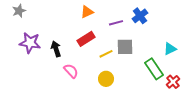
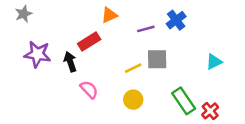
red rectangle: (86, 39) -> (89, 42), moved
green rectangle: (154, 69) -> (184, 101), moved
red cross: (173, 82) -> (210, 111), moved

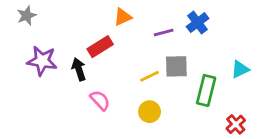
green rectangle: (184, 101) -> (206, 90), moved, turned 48

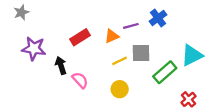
orange triangle: (123, 17) -> (112, 36), moved
black arrow: (79, 69) -> (61, 65), moved
cyan triangle: (240, 69) -> (192, 55), size x1.5
green rectangle: (206, 90) -> (165, 72), turned 35

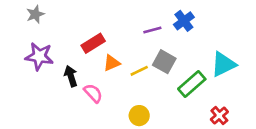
gray star: (21, 12) -> (35, 14), moved
orange triangle: (112, 36) -> (112, 63), moved
gray square: (141, 53) -> (164, 62), turned 30
yellow circle: (120, 89) -> (139, 116), moved

